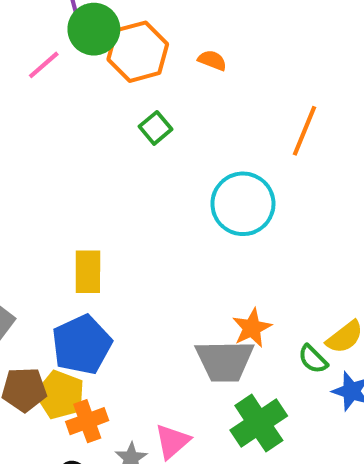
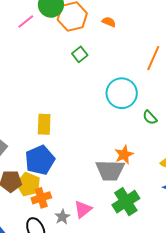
green semicircle: (313, 359) -> (150, 117), moved

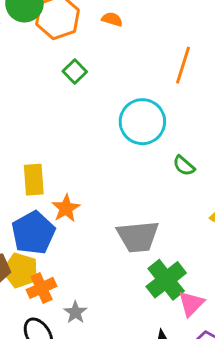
green semicircle: (150, 117) -> (184, 166), moved
orange star: (124, 155) -> (66, 208), moved
pink triangle: (83, 209) -> (191, 304), moved

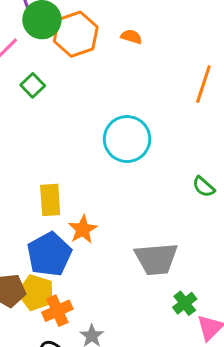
green square: (75, 71) -> (33, 85), moved
cyan circle: (142, 122) -> (127, 139), moved
green cross: (166, 280) -> (185, 303), size x0.6

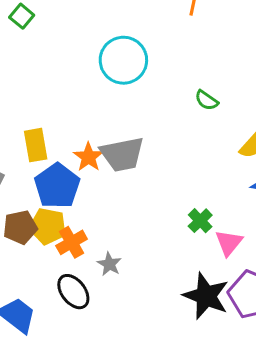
yellow rectangle: (50, 200) -> (36, 145), moved
gray trapezoid: (156, 259) -> (122, 154), moved

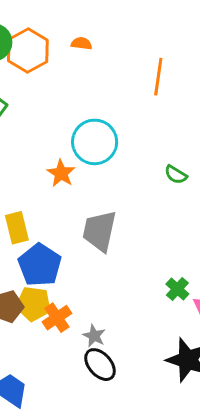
gray trapezoid: (122, 154) -> (99, 231), turned 117
orange star: (88, 157) -> (61, 173), moved
black ellipse: (73, 292) -> (100, 365), moved

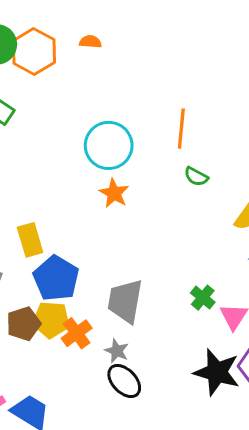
orange line: (158, 77) -> (181, 129), moved
orange star: (61, 173) -> (114, 193), moved
gray trapezoid: (99, 231) -> (125, 301), moved

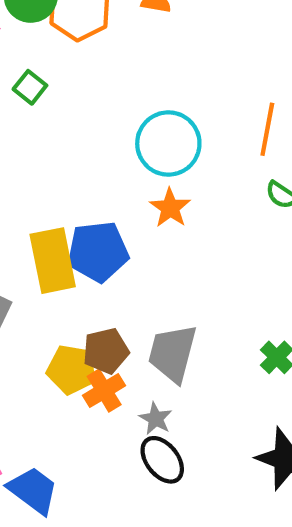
yellow rectangle: (30, 240) -> (53, 261), size x1.4
blue pentagon: (56, 278) -> (98, 252), moved, turned 30
brown pentagon: (24, 324) -> (106, 351), moved

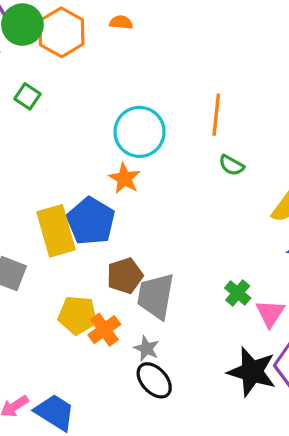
orange star: (170, 208) -> (125, 178), moved
blue pentagon: (98, 252) -> (91, 221), turned -30
brown pentagon: (106, 351) -> (125, 276), moved

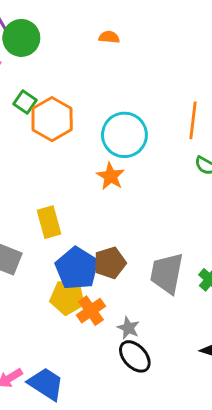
orange hexagon: (61, 32) -> (52, 119), moved
blue pentagon: (91, 221) -> (77, 268), moved
yellow rectangle: (56, 231) -> (49, 222), size x0.7
gray trapezoid: (156, 296) -> (167, 273), moved

